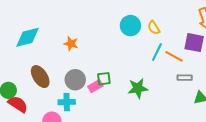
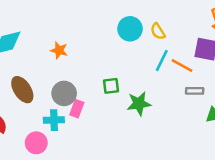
green square: (104, 79) -> (111, 86), moved
pink rectangle: (95, 86) -> (77, 109), moved, turned -40

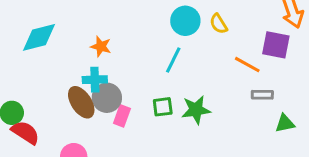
cyan line: (162, 60) -> (173, 60), moved
green square: (111, 86) -> (163, 107), moved
brown ellipse: (22, 90) -> (81, 102), moved
cyan cross: (54, 120) -> (95, 80), moved

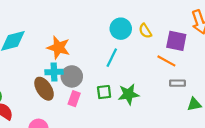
purple square: (276, 45) -> (176, 41), moved
orange star: (101, 46) -> (58, 48), size x1.5
gray circle: (107, 98) -> (72, 76), moved

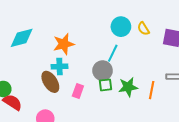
orange star: (58, 48) -> (64, 44), turned -30
orange line: (166, 61) -> (152, 90), moved, turned 72
gray circle: (72, 76) -> (103, 71), moved

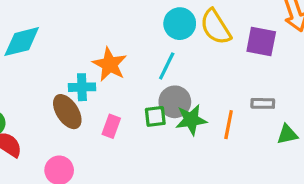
yellow semicircle: (143, 29) -> (216, 27), size x1.6
orange star: (64, 44) -> (110, 64), moved, turned -30
gray circle: (103, 71) -> (175, 102), moved

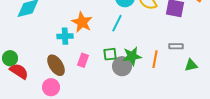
gray circle: (175, 102) -> (122, 66), moved
brown ellipse: (67, 112) -> (56, 65), moved

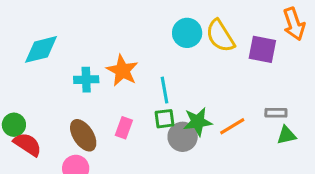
cyan line: (117, 23) -> (165, 90), moved, turned -36
cyan cross: (65, 36) -> (86, 80), moved
gray rectangle: (176, 46) -> (276, 113), moved
orange line: (155, 59) -> (232, 126), turned 48

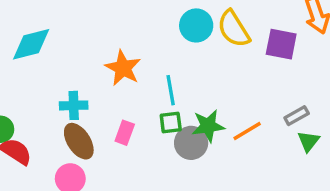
cyan cross: (86, 80) -> (74, 105), moved
gray rectangle: (276, 113) -> (297, 116), turned -30
green triangle: (286, 135) -> (308, 141), turned -40

